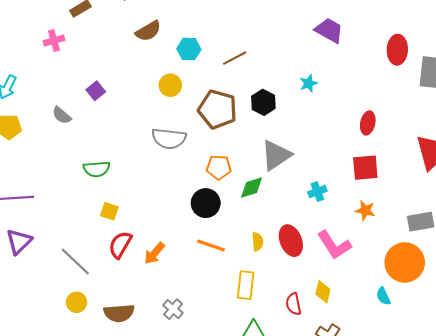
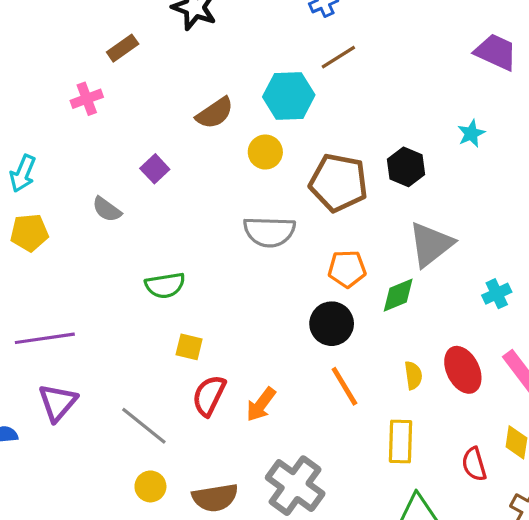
brown semicircle: (148, 31) -> (215, 113), moved
cyan hexagon: (189, 49) -> (289, 96), size x1.4
brown line: (235, 58) -> (338, 57), moved
orange line: (211, 245) -> (344, 386), turned 44
gray cross: (173, 309) -> (295, 486), size x1.8

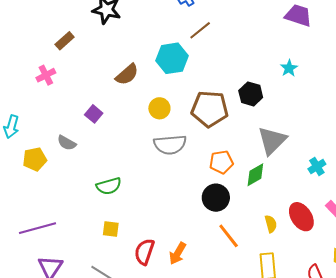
yellow circle: (265, 152) -> (159, 108), moved
yellow pentagon: (29, 233) -> (35, 159), moved
yellow square: (189, 347) -> (111, 229), moved

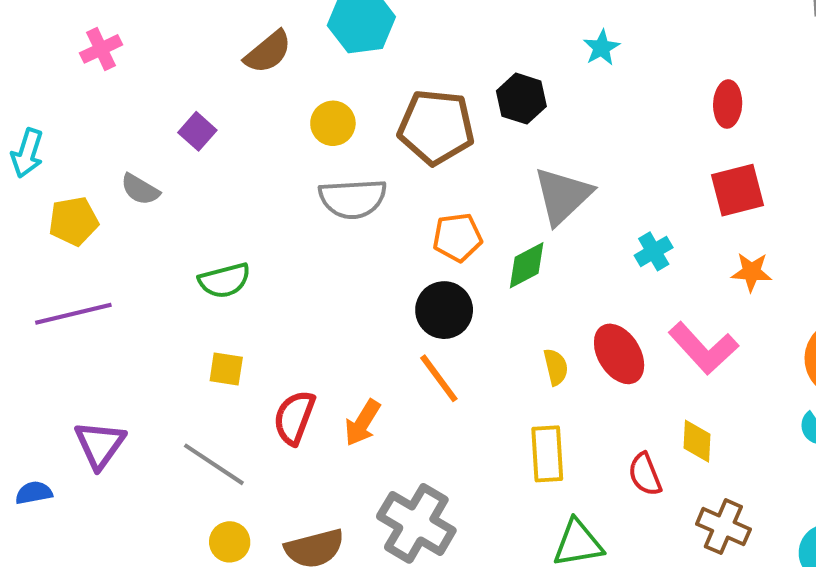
purple line: (38, 228) -> (73, 314), moved
orange line: (229, 236) -> (439, 378), moved

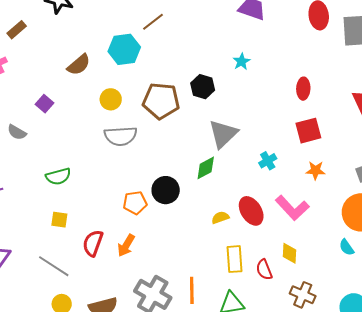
orange pentagon: (457, 237) -> (135, 203), moved
yellow semicircle: (556, 367) -> (220, 218), turned -96
orange line: (439, 378) -> (192, 290), moved, turned 36
yellow rectangle: (547, 454) -> (234, 259), moved

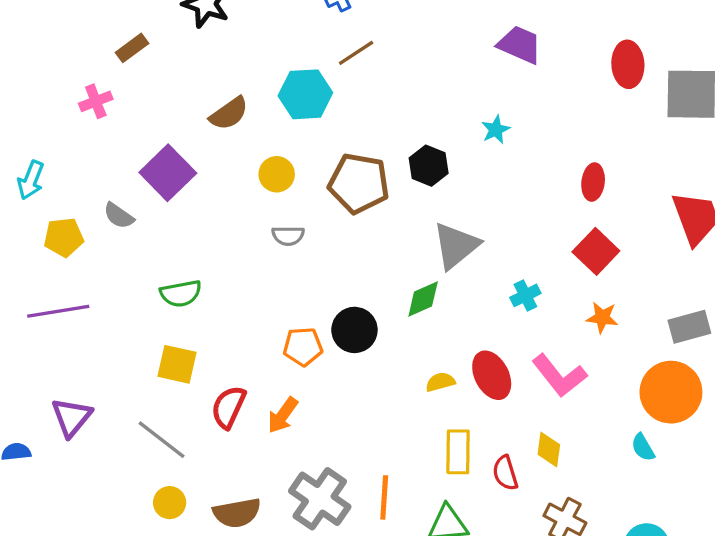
purple square: (45, 104) -> (168, 173), size x1.8
red square: (308, 131) -> (596, 251), turned -36
gray semicircle: (121, 136) -> (288, 236), size x0.6
yellow square: (59, 220) -> (177, 364), size x1.4

